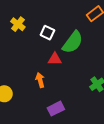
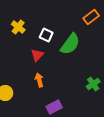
red triangle: (55, 59) -> (37, 55), moved, turned -48

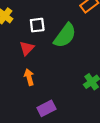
white square: (46, 35) -> (37, 25), turned -32

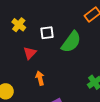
red triangle: (27, 48) -> (30, 53), moved

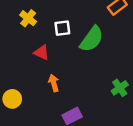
red triangle: (30, 53) -> (42, 52), turned -48

